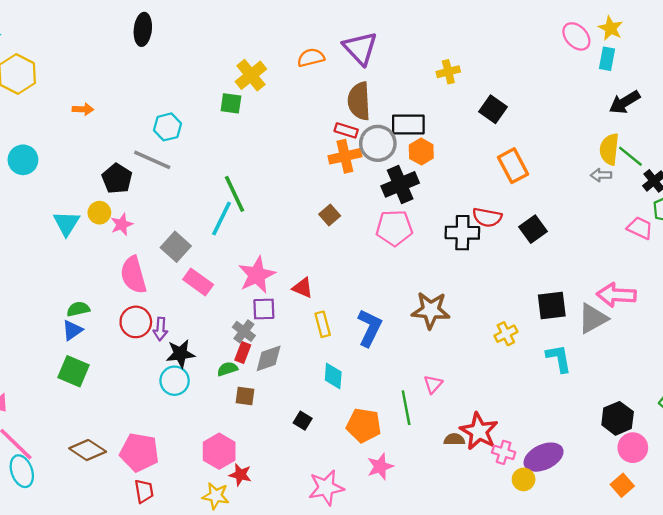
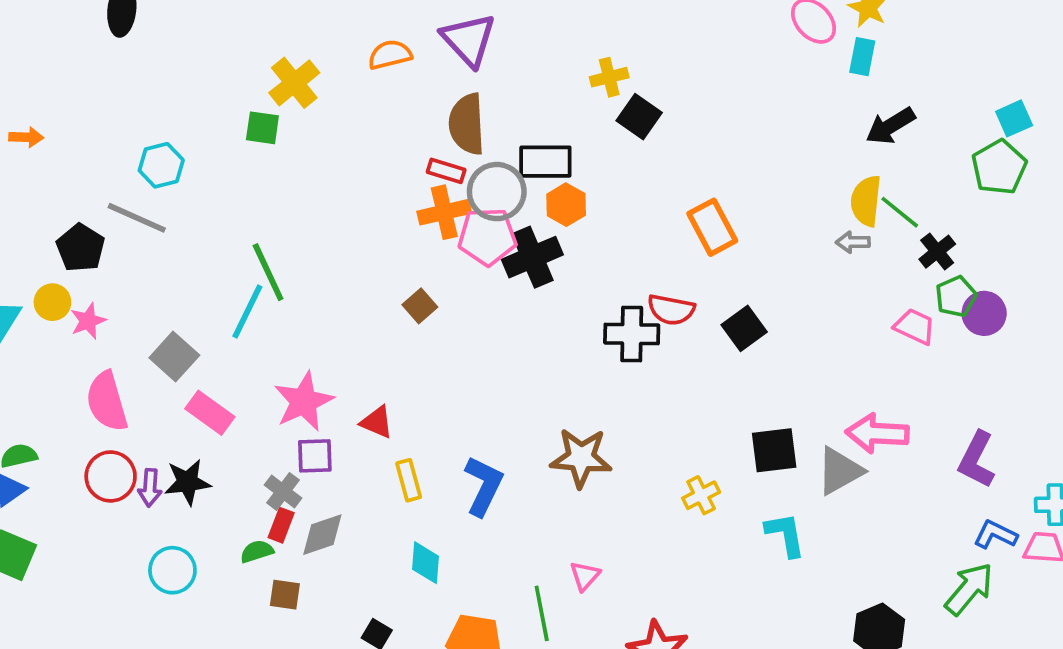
black square: (493, 109) -> (639, 117), moved
pink pentagon: (394, 228) -> (487, 237), moved
black star: (180, 354) -> (187, 482), moved

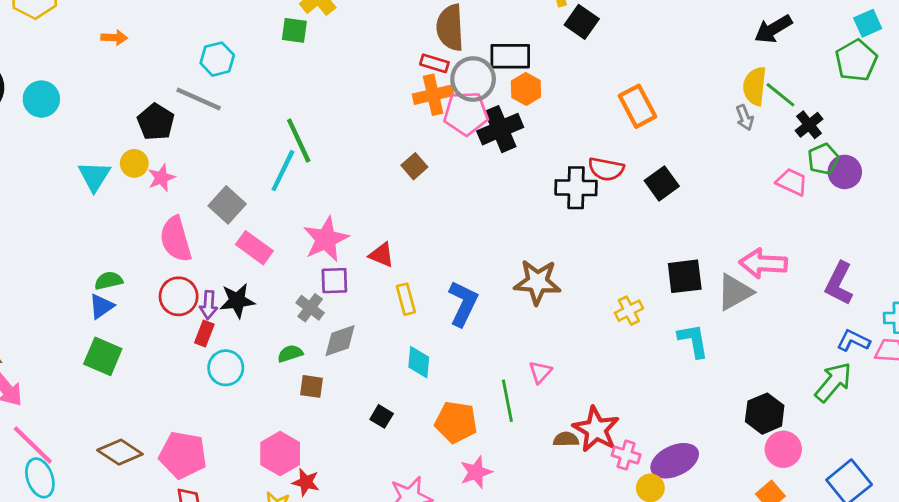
gray arrow: (853, 242) -> (745, 118), turned -110
red rectangle: (281, 525) -> (204, 334), moved

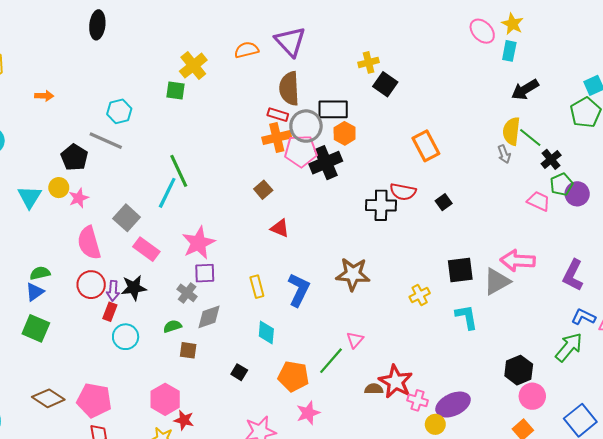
black square: (662, 183) -> (444, 202), size x0.7
red triangle: (382, 255) -> (280, 228), moved
green line: (507, 401) -> (331, 361), turned 52

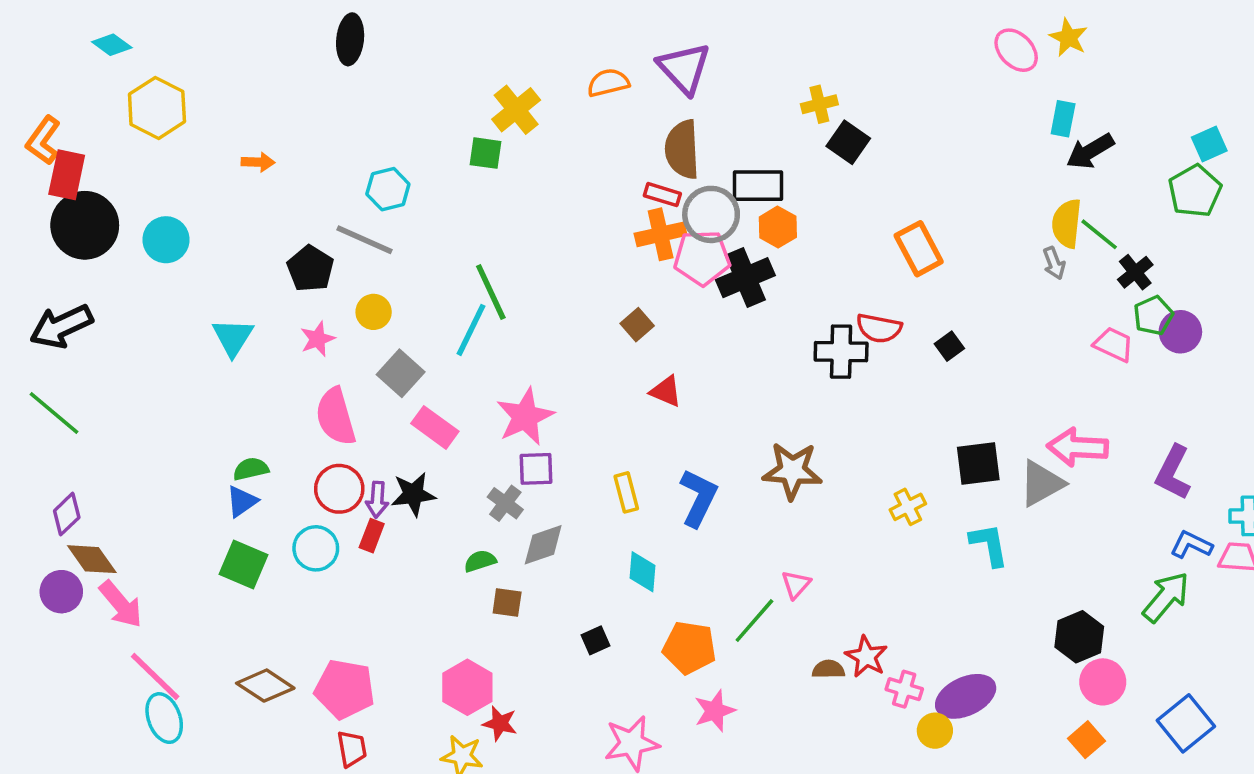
cyan rectangle: (509, 51) -> (1063, 119), moved
yellow circle: (59, 188) -> (374, 312), moved
cyan circle: (126, 337) -> (316, 548), moved
black square: (239, 372) -> (596, 640), turned 35
red star: (396, 382) -> (866, 657), size x0.7

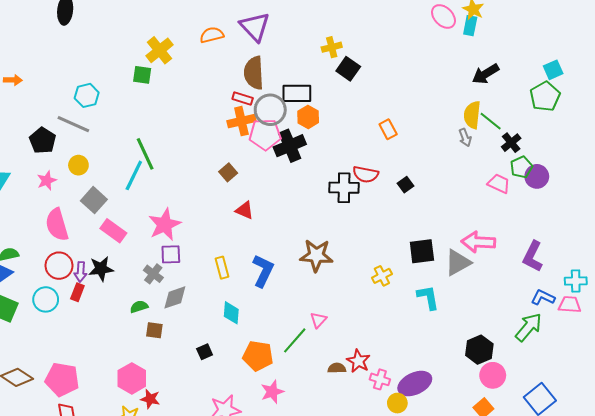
cyan rectangle: (1063, 119) -> (470, 26), moved
orange rectangle: (919, 249) -> (388, 129), size x0.7

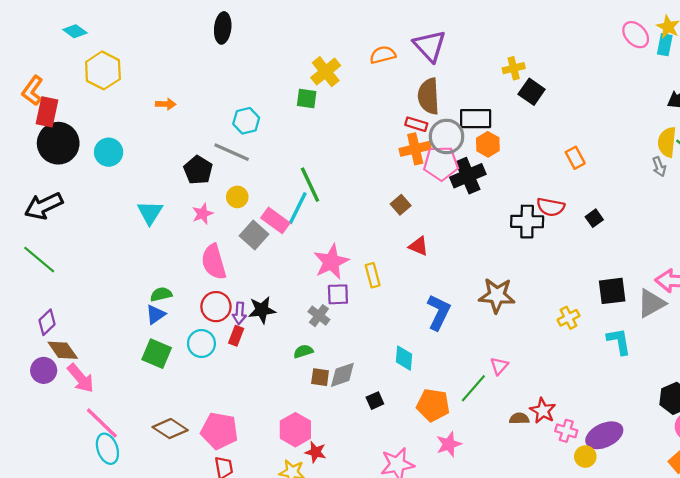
pink rectangle: (113, 231) -> (275, 220), moved
yellow rectangle: (222, 268) -> (373, 275), moved
gray diamond: (175, 297) -> (342, 375), moved

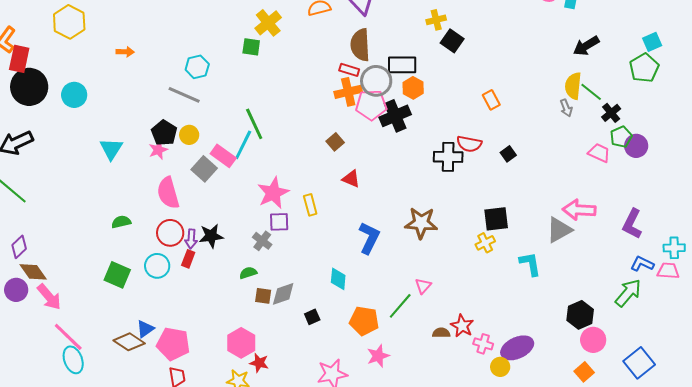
black pentagon: (198, 170) -> (164, 133), moved
black square: (612, 291) -> (496, 219), moved
blue triangle: (156, 314) -> (145, 329), moved

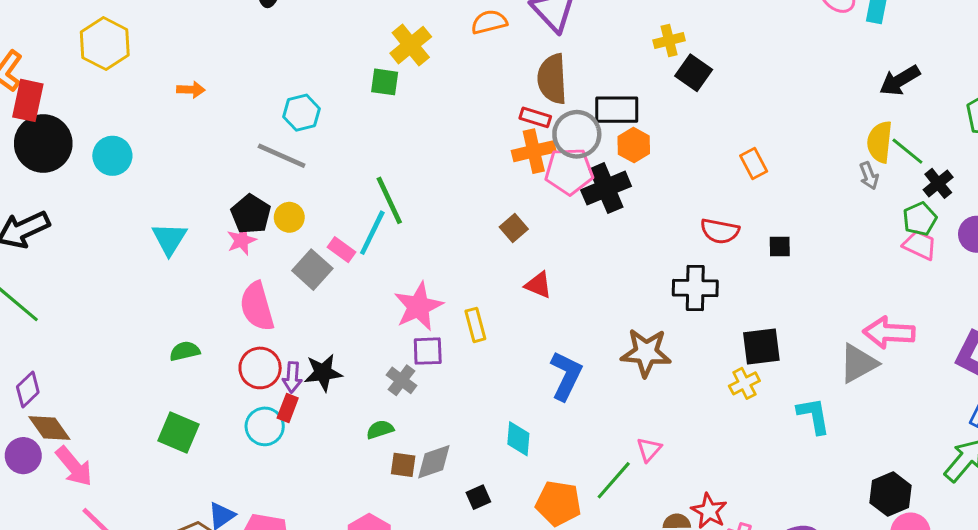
green pentagon: (621, 137) -> (920, 219), moved
black square: (508, 154) -> (780, 247), turned 35
pink rectangle: (223, 156) -> (342, 250), size x0.7
black cross: (448, 157) -> (695, 288), moved
cyan circle: (157, 266) -> (265, 426), moved

